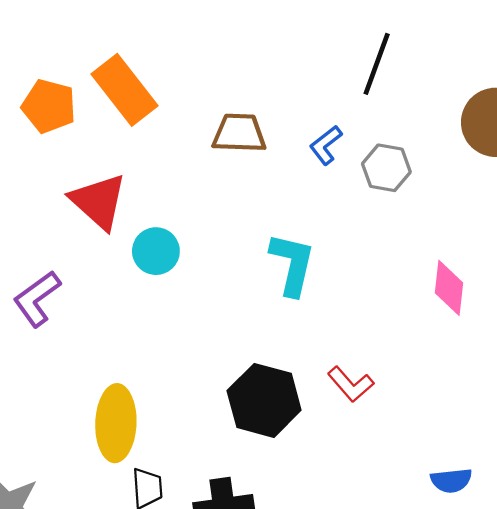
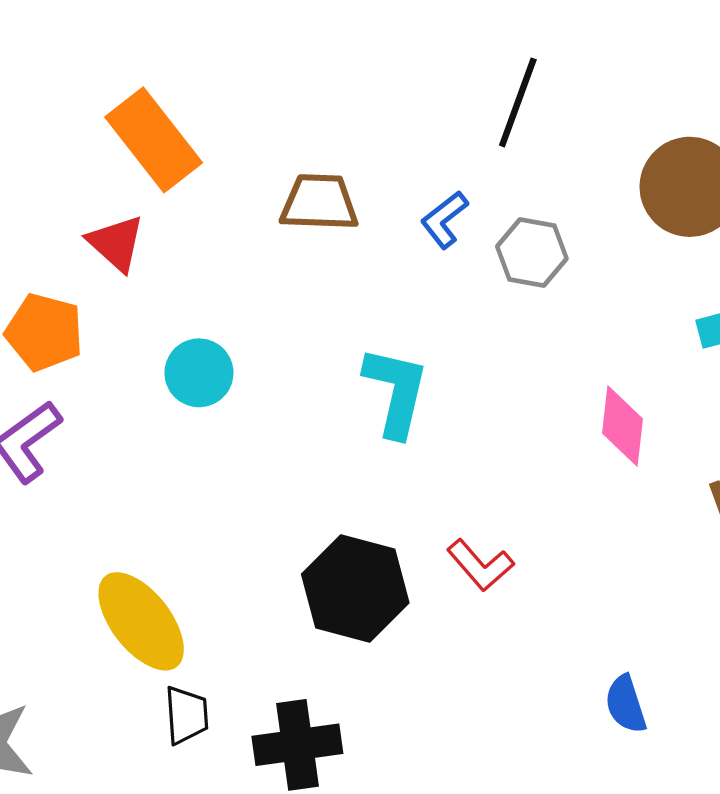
orange pentagon: (49, 106) -> (44, 332), moved
red triangle: (99, 201) -> (116, 243), moved, size x0.7
yellow ellipse: (116, 423) -> (141, 621), turned -40
blue semicircle: (451, 480) -> (626, 704), turned 78

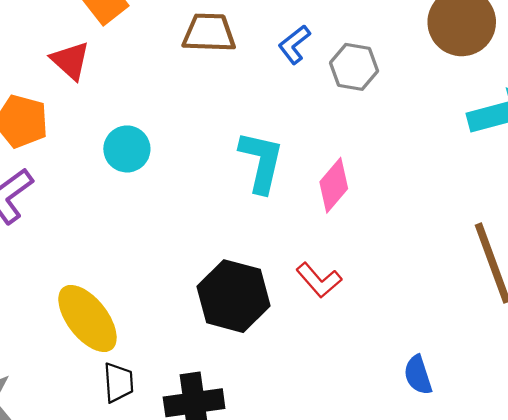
pink diamond: (623, 426) -> (334, 185), moved, turned 34

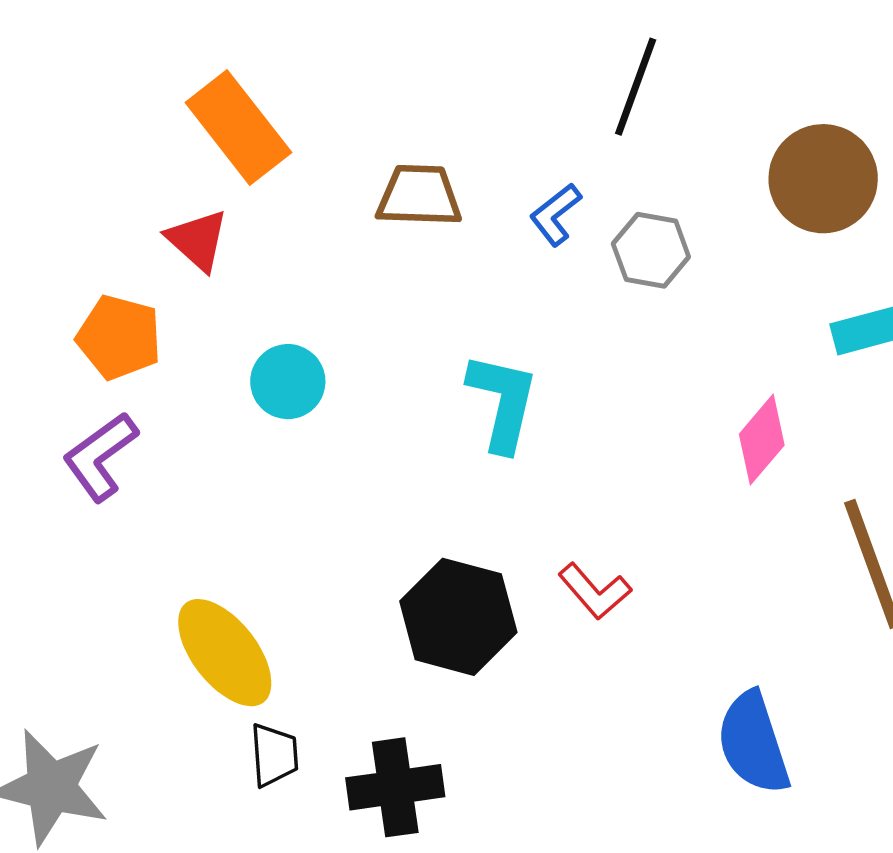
pink diamond: (334, 185) -> (762, 440), moved
blue semicircle: (418, 375) -> (753, 743), size x1.6

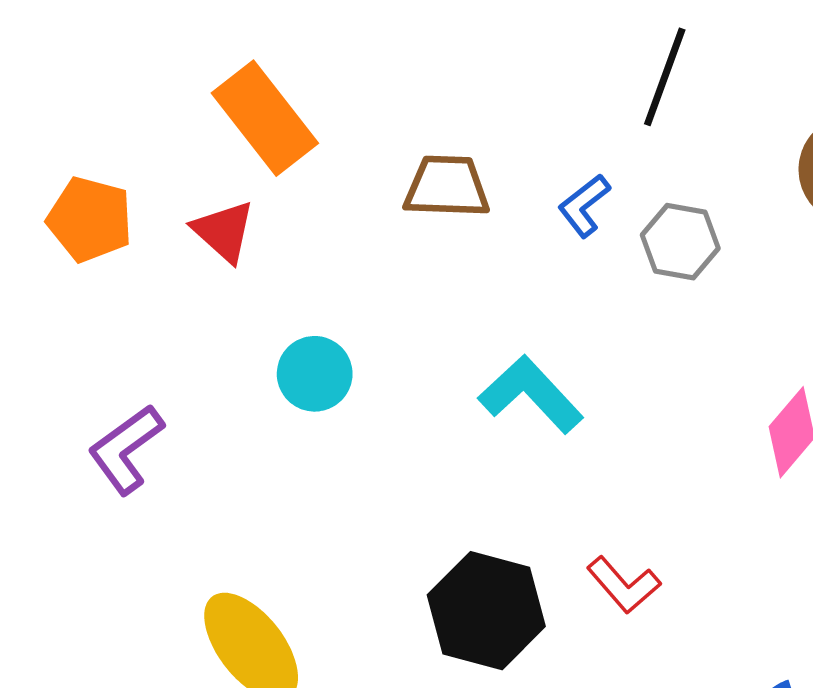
orange pentagon: (119, 337) -> (90, 219), moved
cyan L-shape: (503, 402) -> (531, 394), turned -56

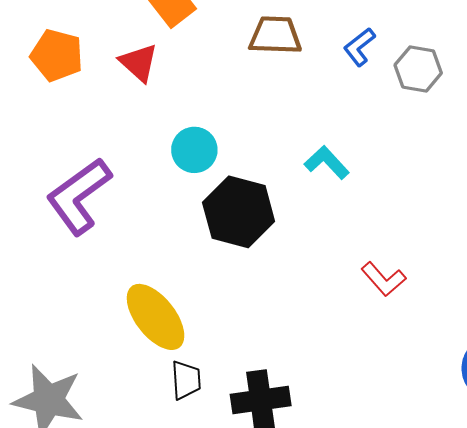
cyan L-shape: (531, 394) -> (327, 163), size x0.7
purple L-shape: (126, 449) -> (79, 196), size x1.4
black hexagon: (486, 611) -> (239, 212), moved

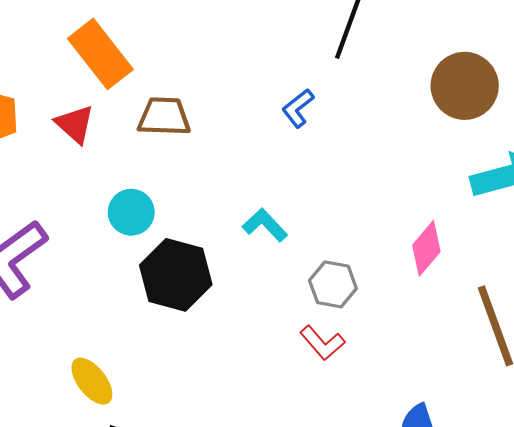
brown trapezoid: (275, 35) -> (164, 117), moved
gray hexagon: (418, 69) -> (333, 284), moved
yellow ellipse: (156, 317) -> (92, 381), size x0.7

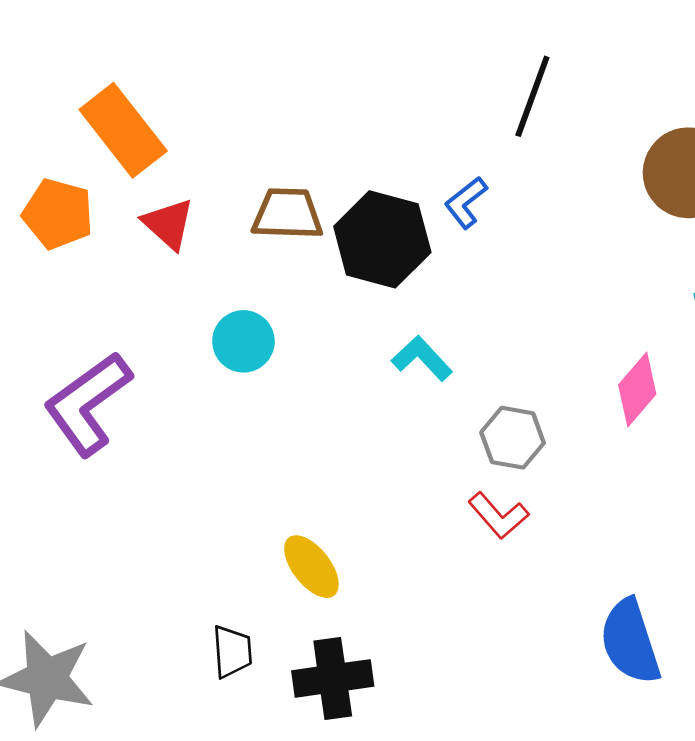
orange rectangle: (100, 54) -> (123, 130), moved
black hexagon: (176, 275) -> (382, 239), moved
yellow ellipse: (92, 381) -> (311, 567), moved

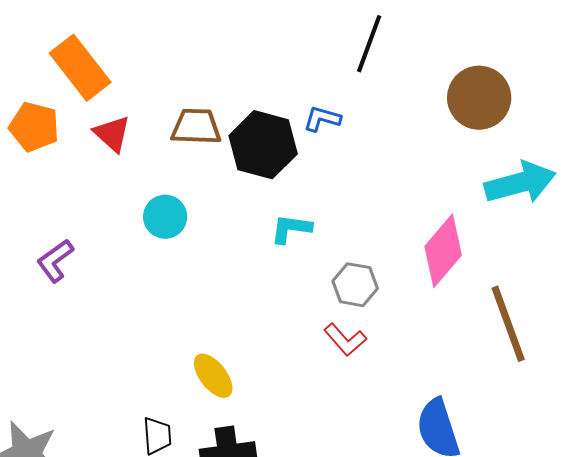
blue L-shape: (466, 203) -> (322, 119), turned 54
cyan L-shape: (422, 358) -> (291, 229), turned -39
pink diamond: (637, 390) -> (443, 251), size x1.4
purple L-shape: (88, 404) -> (55, 261), size x0.6

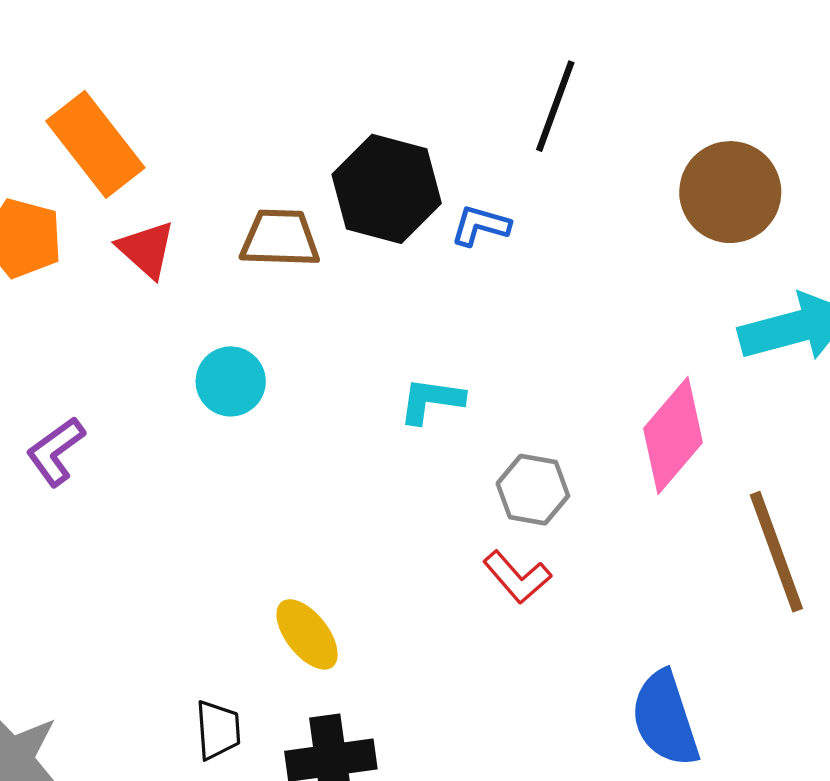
black hexagon: (263, 145) -> (387, 189), moved

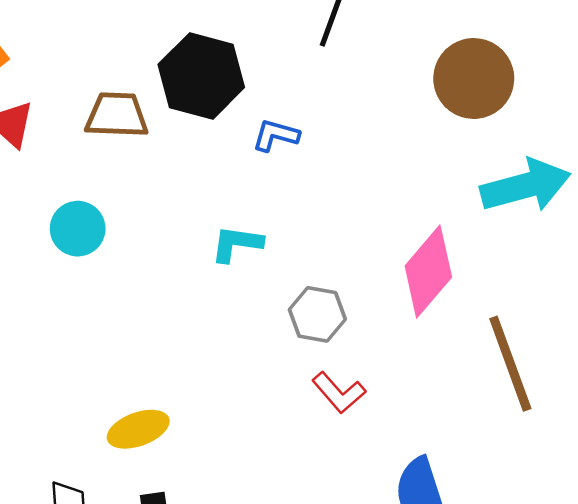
blue L-shape: (480, 226) -> (276, 135), moved
red L-shape: (517, 577) -> (339, 393), moved
yellow ellipse: (307, 634) -> (138, 429), turned -72

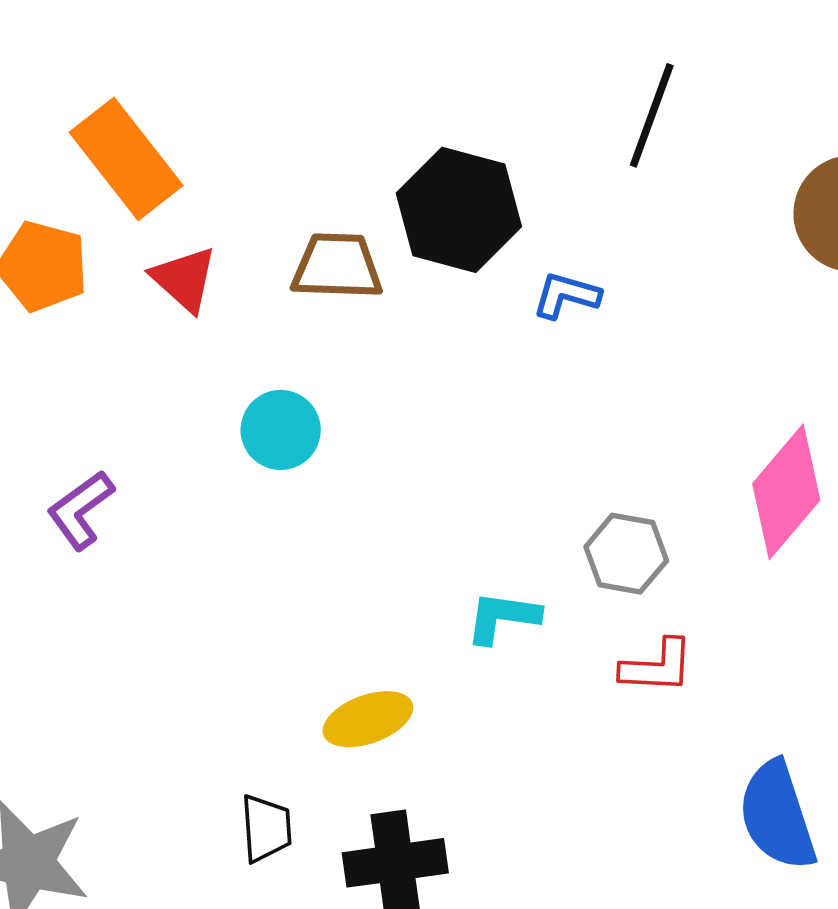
cyan L-shape: (237, 244) -> (503, 617), moved
red L-shape: (339, 393) -> (657, 666), turned -46

